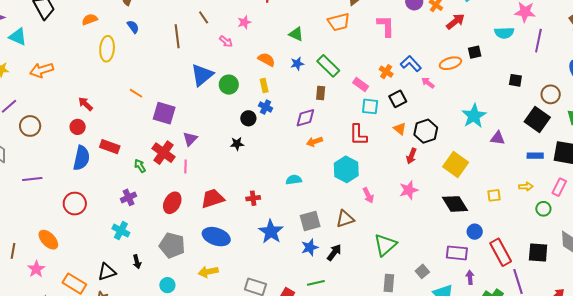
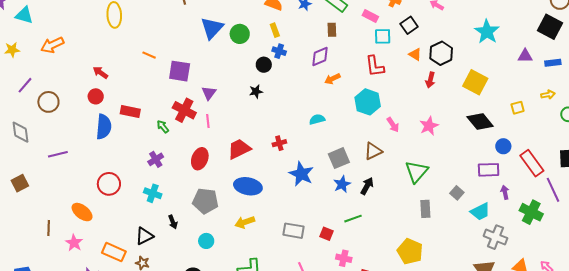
purple triangle: (498, 138) -> (525, 56), moved
pink star: (409, 190) -> (429, 126), moved
red circle: (75, 204) -> (109, 184), moved

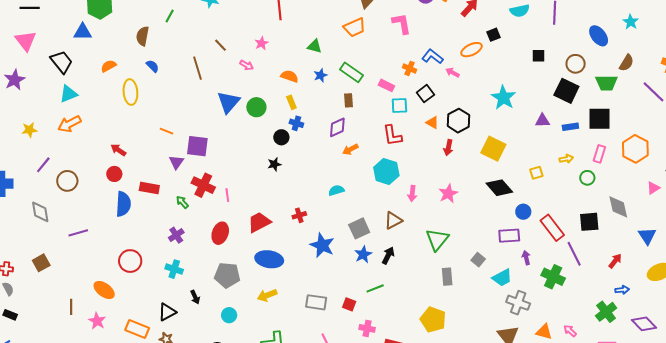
cyan triangle: (24, 15) -> (68, 94), moved, turned -36
purple triangle: (209, 93) -> (176, 162), moved
pink arrow: (393, 125) -> (412, 193), turned 42

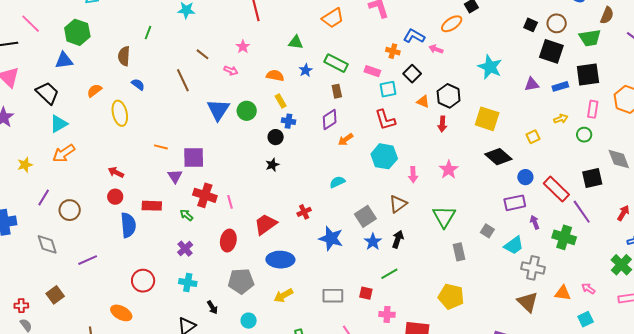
black square: (539, 56) -> (531, 25), moved, turned 32

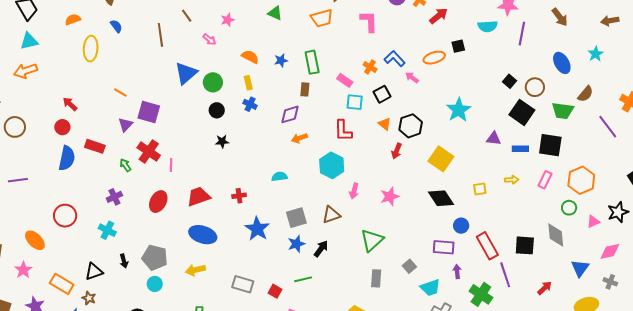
green triangle: (296, 42) -> (275, 13), moved
green rectangle: (336, 63) -> (312, 62), turned 35
green circle: (584, 135) -> (569, 208), moved
black circle: (276, 137) -> (217, 110), moved
gray pentagon: (241, 281) -> (155, 258), moved

